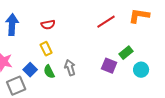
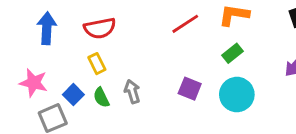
red semicircle: (48, 25) -> (100, 28), size x1.5
green rectangle: (126, 53) -> (232, 53), moved
cyan circle: (141, 70) -> (237, 95), size x1.5

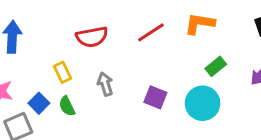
red semicircle: (100, 28) -> (92, 37), moved
green rectangle: (232, 53) -> (216, 66), moved
gray arrow: (132, 92) -> (105, 84), moved

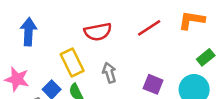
yellow rectangle: (62, 72) -> (72, 63), size x1.5

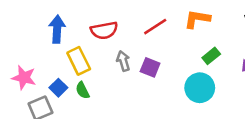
blue arrow: (28, 32) -> (57, 29), moved
gray arrow: (109, 73) -> (123, 61), moved
purple square: (153, 84) -> (150, 67), moved

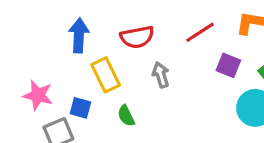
purple square: (150, 67) -> (228, 65), moved
blue square: (58, 88) -> (80, 108), turned -30
green semicircle: (83, 90) -> (126, 116), moved

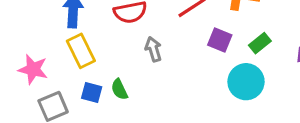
yellow rectangle: (106, 75) -> (81, 51), moved
blue square: (80, 108) -> (92, 92), moved

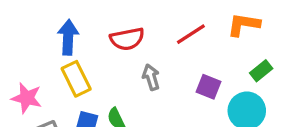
purple square: (220, 40) -> (208, 87), moved

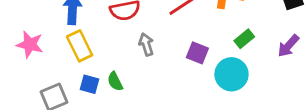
pink star: (27, 98) -> (30, 44), moved

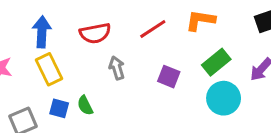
green rectangle: (244, 39) -> (216, 62), size x1.4
cyan circle: (231, 74) -> (224, 98), moved

